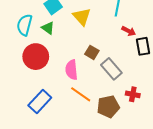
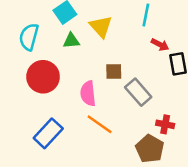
green triangle: (48, 28) -> (71, 41), moved, turned -40
brown square: (92, 52) -> (114, 72), turned -32
brown pentagon: (108, 107) -> (150, 149), moved, turned -30

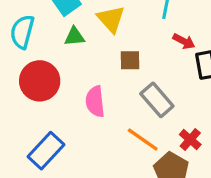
brown square: (114, 72) -> (130, 60), moved
orange line: (100, 124) -> (143, 139), moved
red cross: (165, 124) -> (190, 139), turned 30

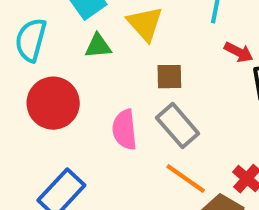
gray rectangle: (157, 100) -> (178, 126), moved

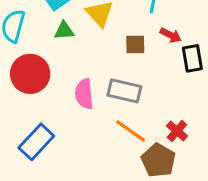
brown square: (169, 77) -> (135, 44), moved
gray rectangle: (178, 126) -> (124, 91), turned -36

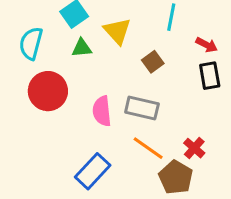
red arrow: (171, 35) -> (207, 45), moved
brown square: (135, 44) -> (153, 62), turned -35
blue rectangle: (36, 142) -> (93, 171), moved

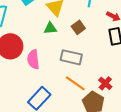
green triangle: (82, 48) -> (50, 28), moved
pink semicircle: (102, 111) -> (33, 59), moved

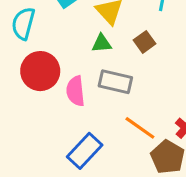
gray rectangle: (71, 57) -> (115, 82), moved

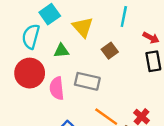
cyan semicircle: (23, 24) -> (31, 37), moved
green triangle: (102, 43) -> (61, 51), moved

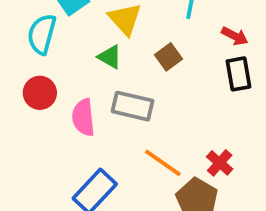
green triangle: (61, 51) -> (110, 57), moved, turned 35
red circle: (30, 73) -> (40, 93), size x0.7

